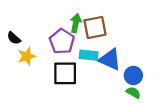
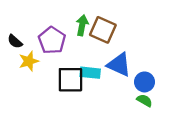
brown square: (95, 27) -> (103, 30), turned 35
purple pentagon: (62, 41) -> (52, 40), moved
cyan rectangle: (89, 55) -> (90, 73), moved

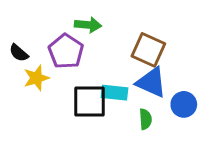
green arrow: (82, 25) -> (88, 25), moved, turned 84
brown square: (103, 30) -> (148, 50), moved
green semicircle: (145, 100) -> (145, 119), moved, turned 56

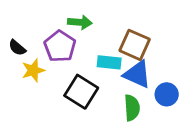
cyan rectangle: (115, 93) -> (109, 62), moved
black square: (89, 101) -> (81, 92), turned 32
green semicircle: (145, 119) -> (132, 108), size x1.4

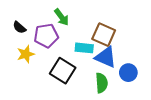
green arrow: (80, 22) -> (62, 17), turned 48
purple pentagon: (60, 46) -> (46, 36), turned 30
black semicircle: (17, 48) -> (19, 27), moved

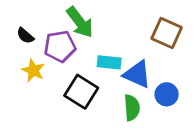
green arrow: (62, 17) -> (80, 22), size x1.4
brown square: (104, 35) -> (167, 33), moved
yellow star: (26, 54) -> (33, 70), turned -30

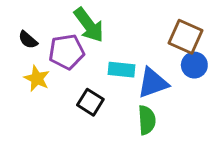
blue triangle: (137, 74) -> (153, 83), turned -44
black square: (81, 92) -> (90, 102), size x0.7
blue circle: (167, 94) -> (194, 65), moved

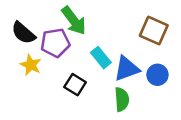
black semicircle: (28, 40) -> (23, 33), size x1.5
blue circle: (194, 65) -> (157, 75), moved
cyan rectangle: (122, 70) -> (101, 58), turned 45

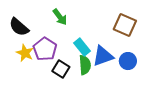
green arrow: (74, 21) -> (60, 17), size x0.7
purple pentagon: (55, 43) -> (45, 49), moved, turned -30
green semicircle: (122, 99) -> (85, 65), moved

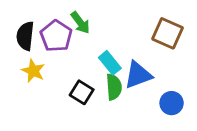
black semicircle: (19, 27) -> (25, 36), turned 55
purple pentagon: (45, 49) -> (56, 36), moved
blue circle: (128, 61) -> (172, 103), moved

